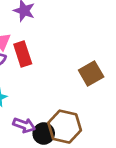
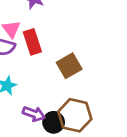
brown square: (91, 73) -> (69, 66), moved

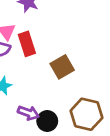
brown hexagon: (75, 115) -> (86, 114), moved

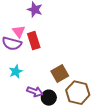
brown square: (62, 67) -> (60, 74), moved

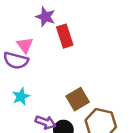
red rectangle: (34, 41) -> (65, 36), moved

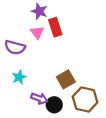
pink triangle: (25, 45) -> (37, 33), moved

